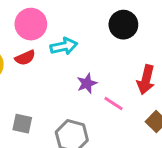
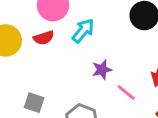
cyan arrow: (64, 46) -> (83, 31), turned -45

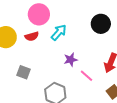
gray square: (34, 103) -> (23, 72), moved

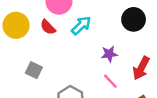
red semicircle: (32, 36) -> (48, 27), turned 56
purple star: (71, 60) -> (109, 54), moved

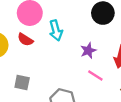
cyan arrow: (81, 25) -> (56, 30), turned 132

